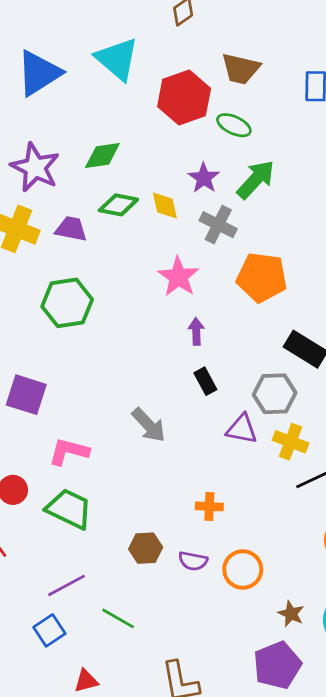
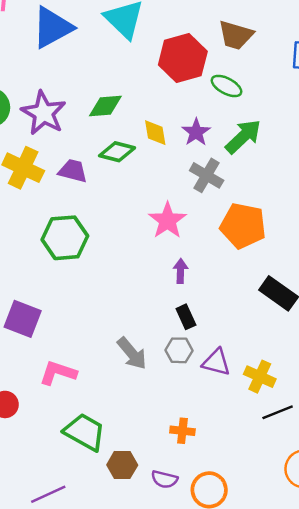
yellow diamond: (165, 205) -> (155, 133), moved
gray hexagon: (275, 394) -> (179, 350), moved, size x0.7
green trapezoid: (69, 509) -> (85, 432), moved

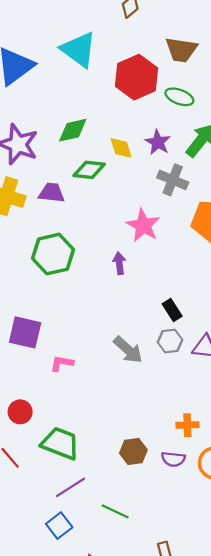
purple arrow: (180, 271) -> (119, 263), moved
pink L-shape: (58, 373) -> (62, 363), moved, size x0.7
orange cross: (182, 431) -> (187, 425), moved
green trapezoid: (85, 432) -> (60, 443), moved

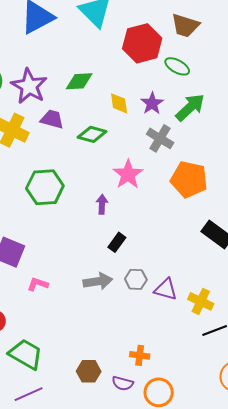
green diamond: (89, 170) -> (92, 134), moved
purple trapezoid: (52, 193) -> (52, 119), moved
black rectangle: (172, 310) -> (117, 242), moved, turned 60
gray arrow: (128, 350) -> (98, 281), turned -60

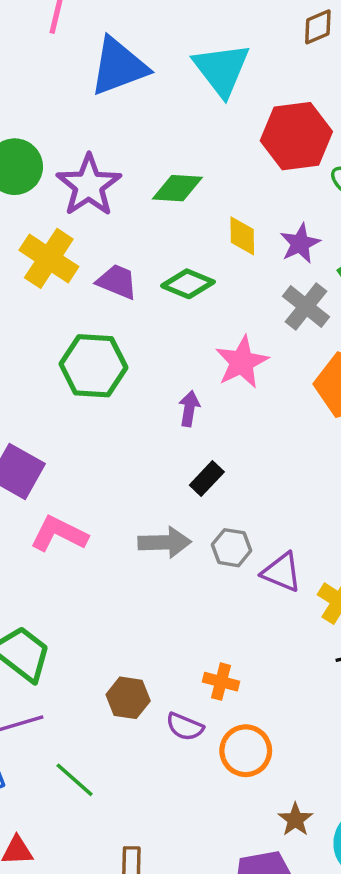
purple trapezoid: (52, 119) -> (117, 282), moved
pink L-shape: (38, 284) -> (59, 534), size x1.5

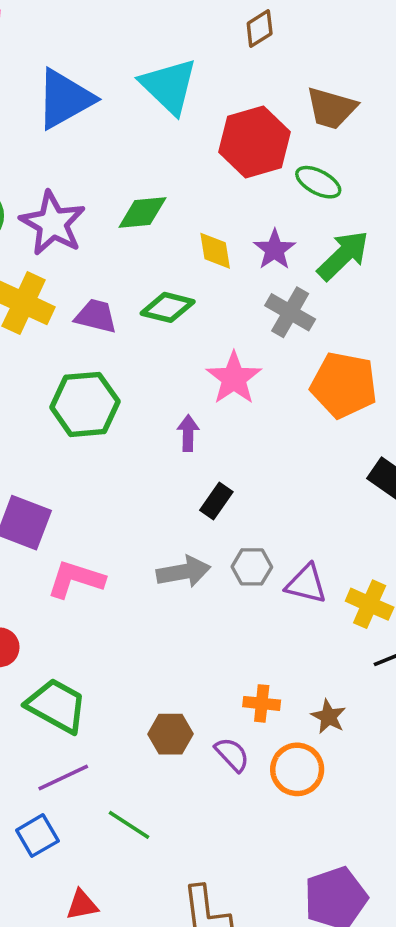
purple semicircle: (185, 727) -> (232, 754), turned -147
brown star: (295, 820) -> (329, 717), moved

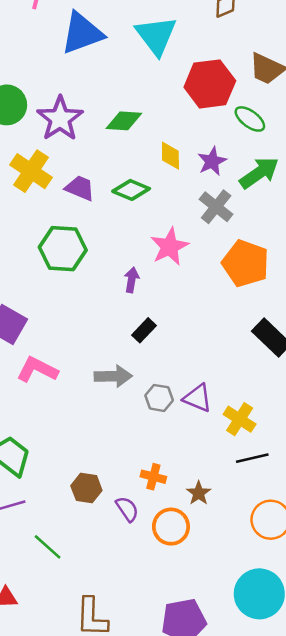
gray hexagon: (252, 567) -> (159, 398), moved

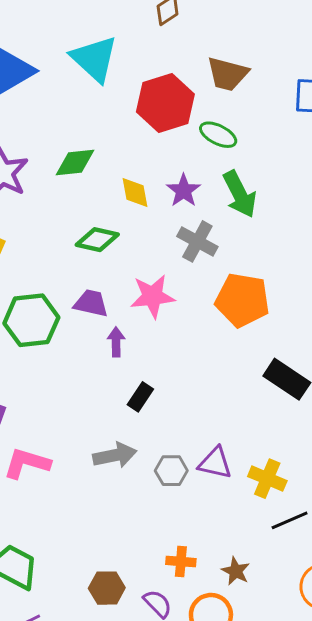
green arrow: (259, 173) -> (240, 194), turned 108
purple trapezoid: (80, 188) -> (91, 303), moved
pink star: (170, 247) -> (153, 296), turned 30

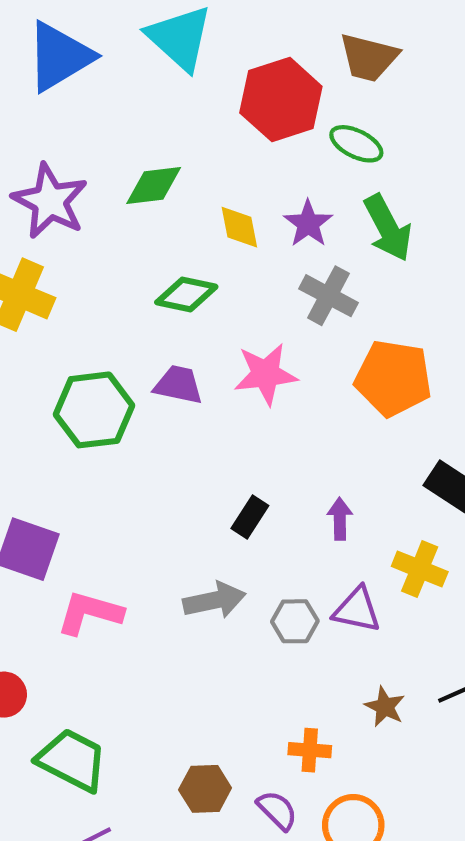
purple arrow: (116, 342) -> (340, 519), moved
yellow cross: (267, 479) -> (420, 569), moved
brown star: (236, 571) -> (385, 707), moved

